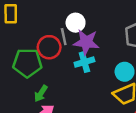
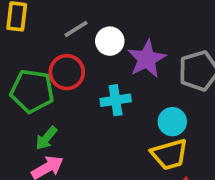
gray line: (64, 37) -> (76, 29), moved, turned 63
purple star: (86, 42) -> (147, 59), moved, turned 30

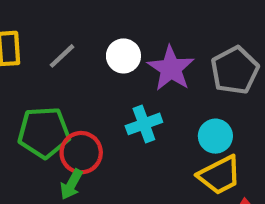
gray line: (76, 29) -> (62, 56), moved
red circle: (67, 72) -> (81, 153), moved

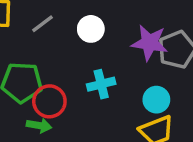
purple star: (171, 68) -> (149, 43), moved, turned -30
green arrow: (71, 184) -> (39, 126), turned -115

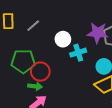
white circle: (91, 29) -> (63, 39), moved
cyan cross: (101, 84) -> (78, 53), moved

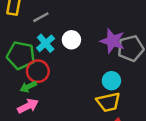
cyan cross: (78, 53) -> (46, 43), moved, turned -35
green arrow: (35, 86) -> (28, 87), turned 136

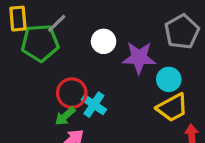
purple star: (112, 41) -> (139, 58), moved
cyan cross: (46, 43) -> (94, 105), moved
green pentagon: (21, 55) -> (40, 43), moved

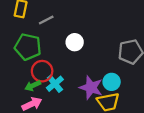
green pentagon: (40, 43) -> (28, 47), moved
purple star: (139, 58) -> (91, 88), moved

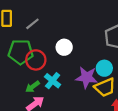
white circle: (75, 42) -> (64, 47), moved
red circle: (42, 71) -> (36, 60), moved

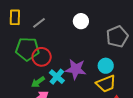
white circle: (64, 47) -> (81, 21), moved
purple star: (87, 77) -> (76, 69), moved

